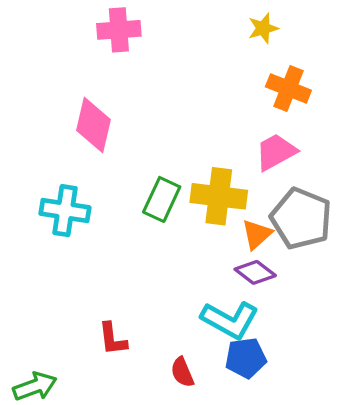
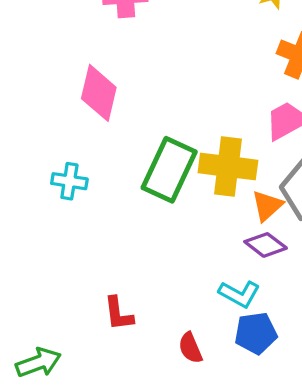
green rectangle: (162, 199) -> (169, 170), size x1.4
cyan cross: (65, 211) -> (69, 181), size x0.7
cyan L-shape: (230, 320) -> (239, 294), size x0.7

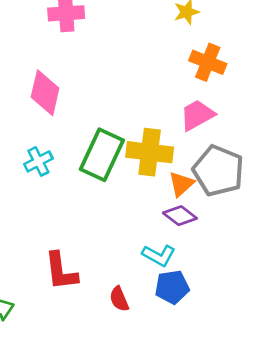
cyan cross: (69, 181) -> (38, 161), moved, turned -36
red L-shape: (118, 314) -> (61, 271), size x1.4

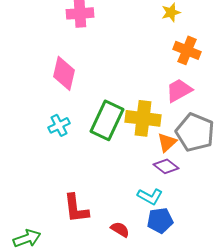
red semicircle: (119, 299) -> (120, 229), turned 144

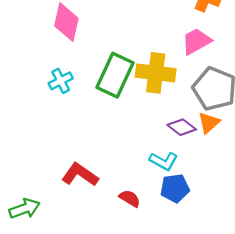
orange triangle: (167, 142) -> (209, 123), moved
red L-shape: (76, 208) -> (80, 175), turned 132

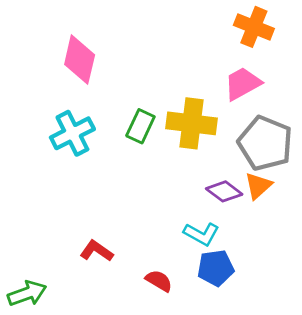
green rectangle: (115, 75) -> (140, 126), size x0.6
cyan cross: (61, 81) -> (72, 133), size x1.4
red L-shape: (80, 175) -> (97, 251), size x0.7

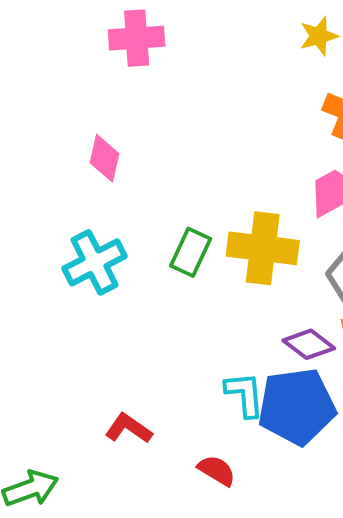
pink diamond: (80, 60) -> (105, 158), size x0.7
cyan L-shape: (201, 234) -> (245, 394), moved, turned -124
blue pentagon: (216, 268) -> (297, 406), moved, size x1.5

